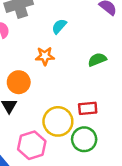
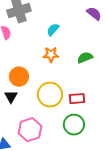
orange star: (45, 56) -> (51, 55), moved
yellow circle: (58, 121) -> (50, 95), moved

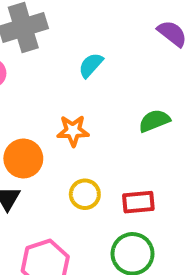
orange star: (51, 55) -> (73, 131), moved
yellow circle: (50, 95) -> (85, 194), size x0.6

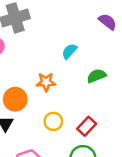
cyan semicircle: (91, 65) -> (69, 51), moved
red rectangle: (138, 202) -> (87, 126), turned -42

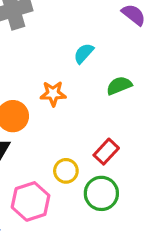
yellow circle: (53, 121) -> (66, 171), moved

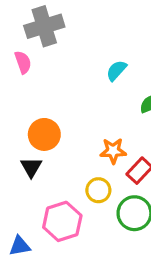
orange star: (53, 94) -> (113, 151), moved

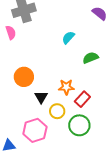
black triangle: (31, 167) -> (41, 97), moved

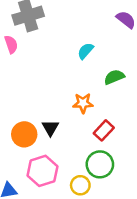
orange circle: (24, 77) -> (24, 134), moved
orange star: (66, 87) -> (83, 103), moved
yellow circle: (57, 111) -> (80, 185), moved

